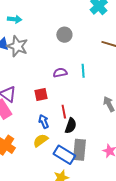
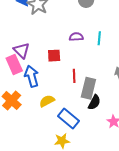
blue arrow: (44, 121) -> (32, 76), moved, size x1.5
black semicircle: (71, 126) -> (94, 102), moved
gray rectangle: (79, 150) -> (88, 88), moved

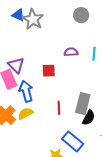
red line: (74, 76) -> (59, 108), moved
yellow semicircle: (47, 101) -> (26, 113), moved
blue rectangle: (68, 119) -> (73, 141), moved

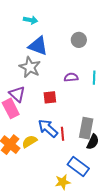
blue triangle: (18, 15) -> (38, 46), moved, size x1.5
gray star: (33, 19) -> (30, 67), moved
blue arrow: (26, 91) -> (48, 128), moved, turned -30

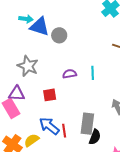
gray circle: (79, 40) -> (59, 35), moved
blue triangle: (38, 46) -> (40, 26), moved
purple triangle: (17, 94) -> (17, 94), turned -36

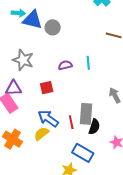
red line: (64, 131) -> (71, 122), moved
yellow semicircle: (32, 140) -> (41, 134), moved

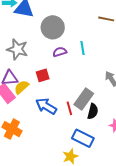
gray circle: (53, 27) -> (53, 27), moved, size x1.5
gray rectangle: (86, 114) -> (84, 99), turned 35
yellow semicircle: (41, 134) -> (21, 87), moved

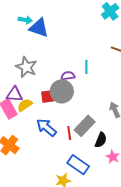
gray circle: (53, 27) -> (62, 91), moved
cyan line: (82, 48) -> (86, 67), moved
black semicircle: (93, 111) -> (101, 140), moved

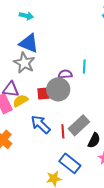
blue triangle: (39, 28) -> (29, 43), moved

